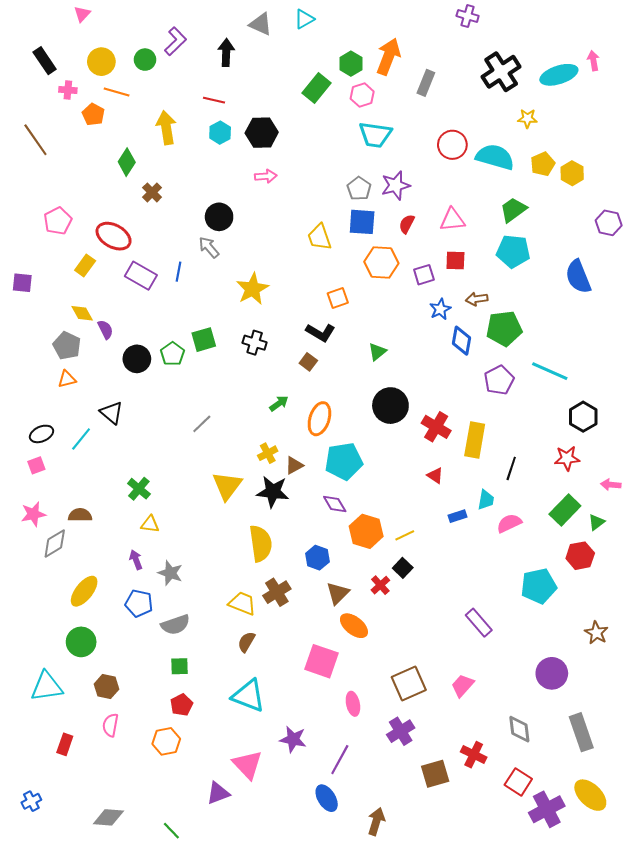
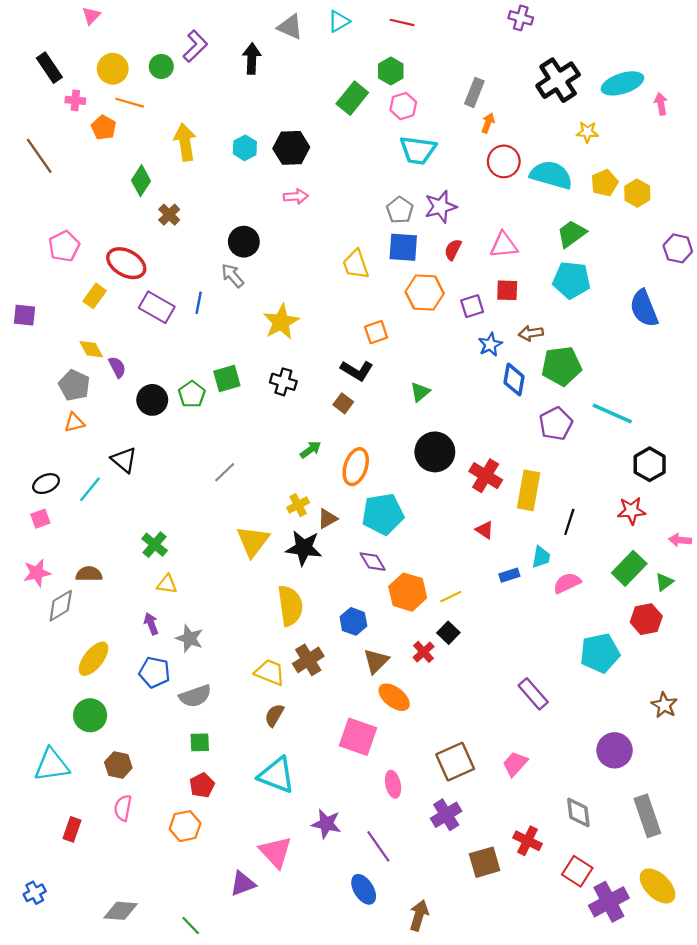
orange arrow: (388, 57) -> (488, 123), moved, size x0.5
pink arrow: (593, 61) -> (661, 104), moved
red line: (214, 100) -> (402, 22), moved
purple line: (340, 760) -> (378, 846), turned -64

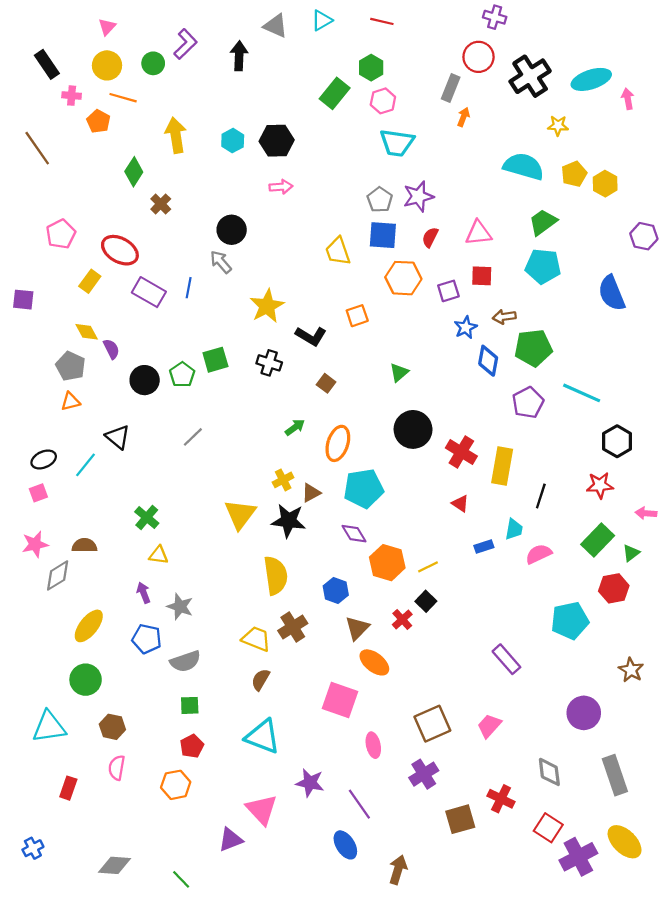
pink triangle: (91, 16) -> (107, 27), moved
red circle: (504, 161) -> (479, 57), moved
black L-shape: (357, 371) -> (311, 336), moved
gray line: (225, 472) -> (193, 437), moved

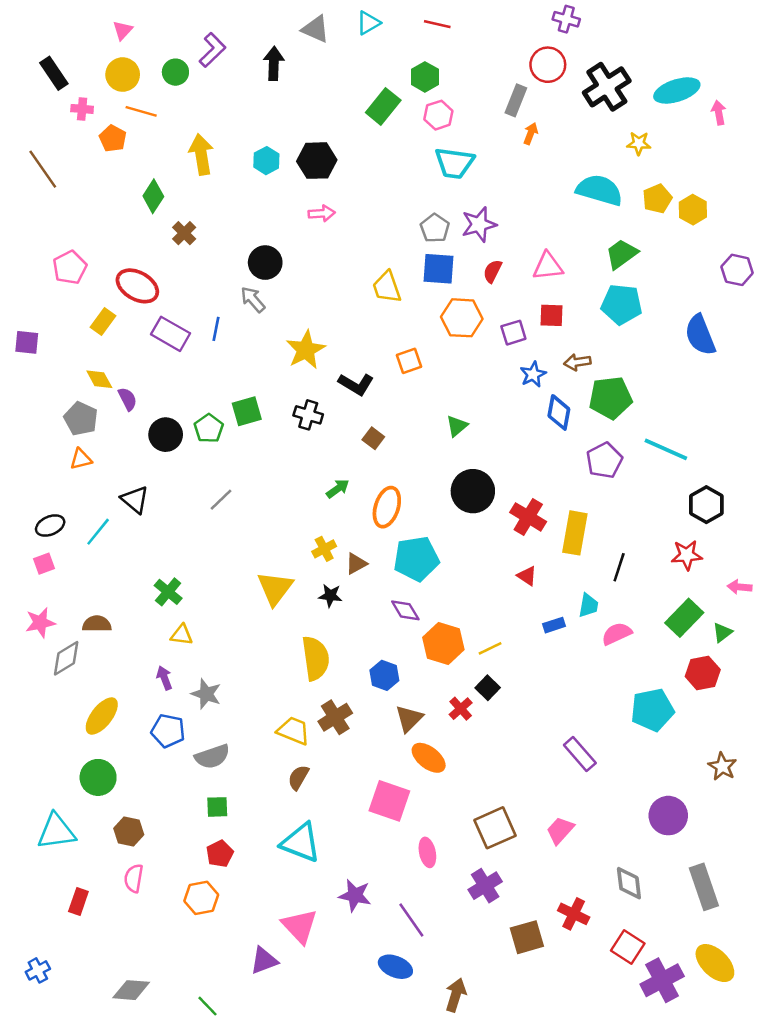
black star: (288, 521) -> (330, 596), size x0.6
blue ellipse: (345, 845) -> (395, 967), turned -36

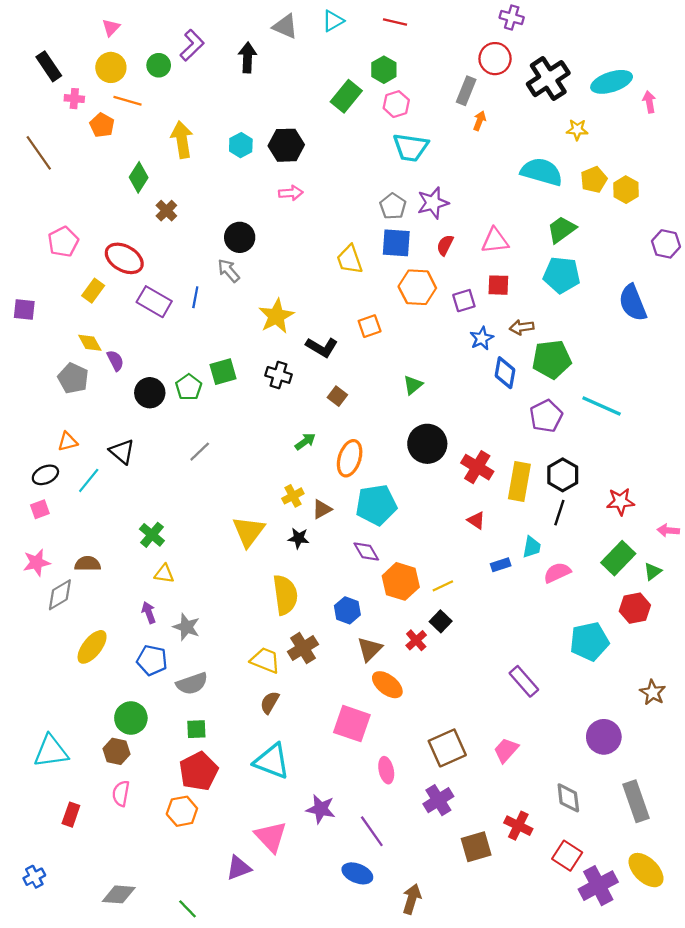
orange triangle: (81, 459) -> (68, 442), moved
black hexagon: (706, 505) -> (563, 475), moved
green circle: (98, 777) -> (131, 718), moved
red pentagon: (220, 854) -> (199, 771), size x1.6

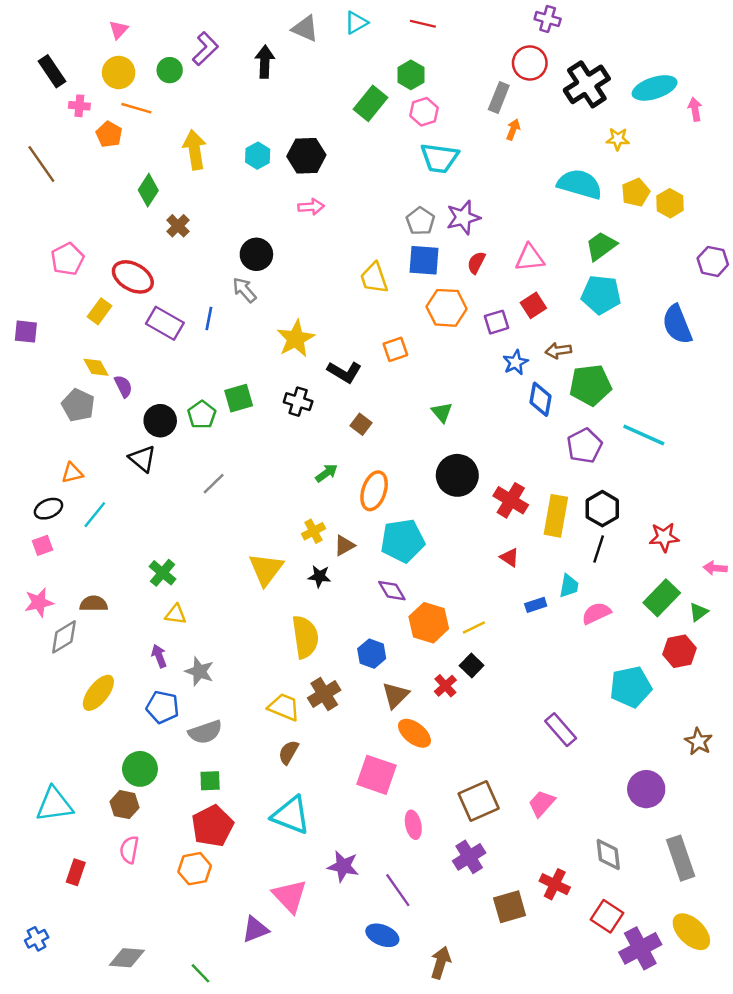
red square: (498, 285) -> (533, 305), turned -35
green triangle: (413, 385) -> (442, 412), turned -30
black triangle: (122, 452) -> (142, 459), moved

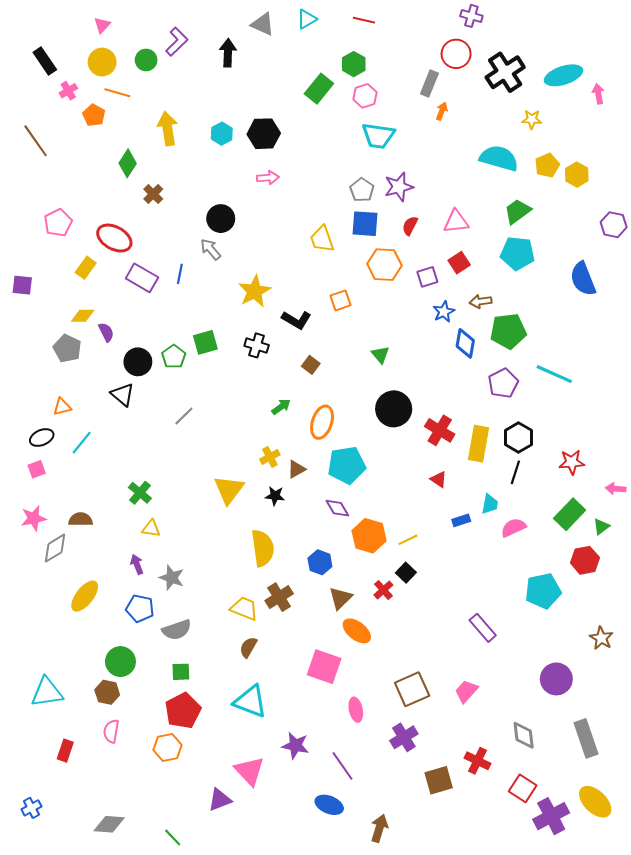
pink cross: (79, 106) -> (68, 91), turned -36
yellow diamond: (96, 367) -> (83, 316), turned -60

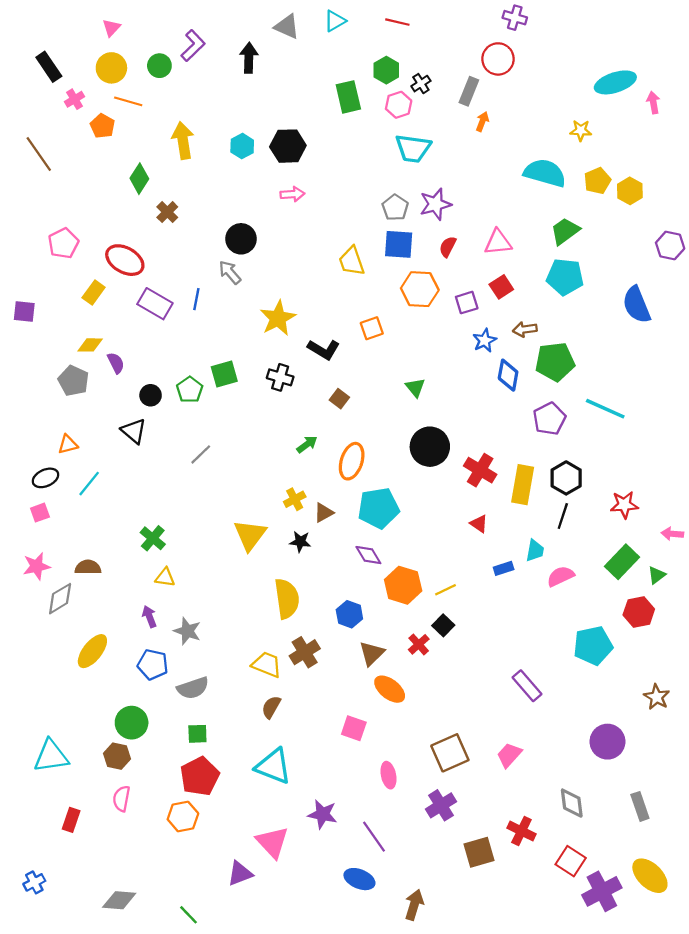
black cross: (505, 72) -> (421, 84), moved, size x0.5
green rectangle: (319, 89) -> (348, 97), turned -52
black circle: (138, 362) -> (151, 395), size x0.7
pink square: (324, 667) -> (354, 728), size x0.7
gray rectangle: (586, 738) -> (640, 806), size x0.7

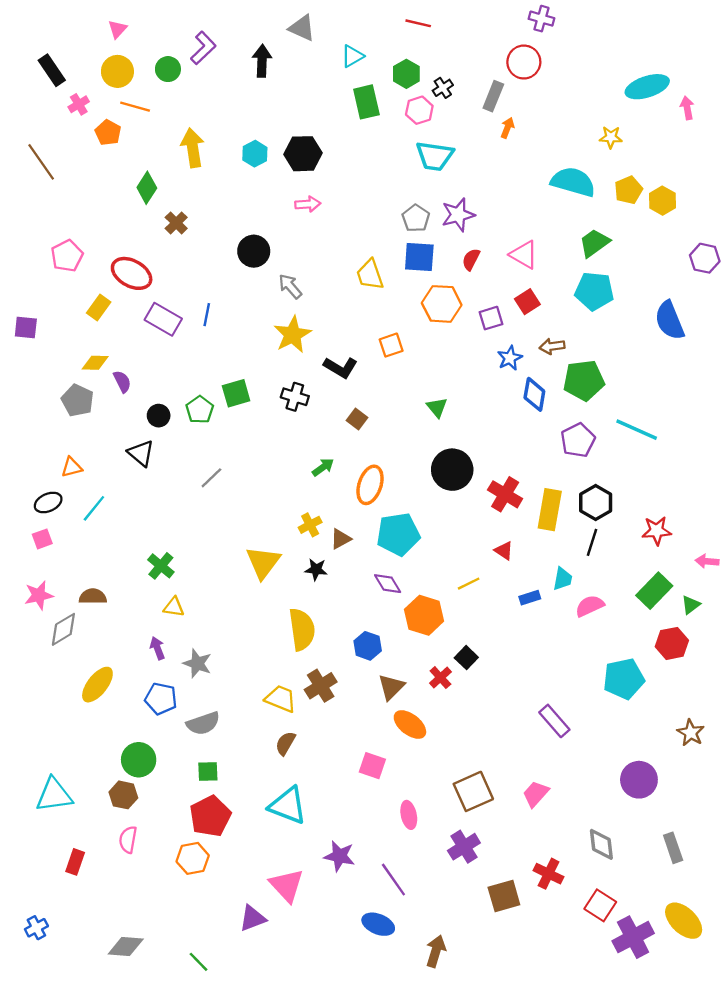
cyan triangle: (335, 21) -> (352, 56), moved
pink triangle: (498, 242) -> (524, 255), turned 36
gray arrow: (230, 272) -> (290, 286), moved
yellow line: (445, 590) -> (469, 584), moved

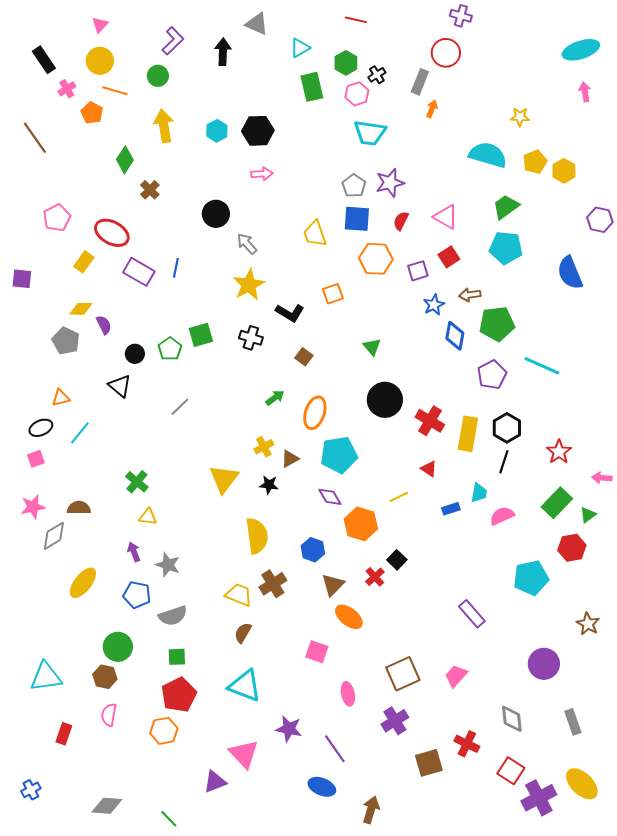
green circle: (168, 69) -> (158, 76), moved
cyan ellipse: (647, 87) -> (581, 50), moved
red star: (657, 531) -> (559, 452), turned -30

